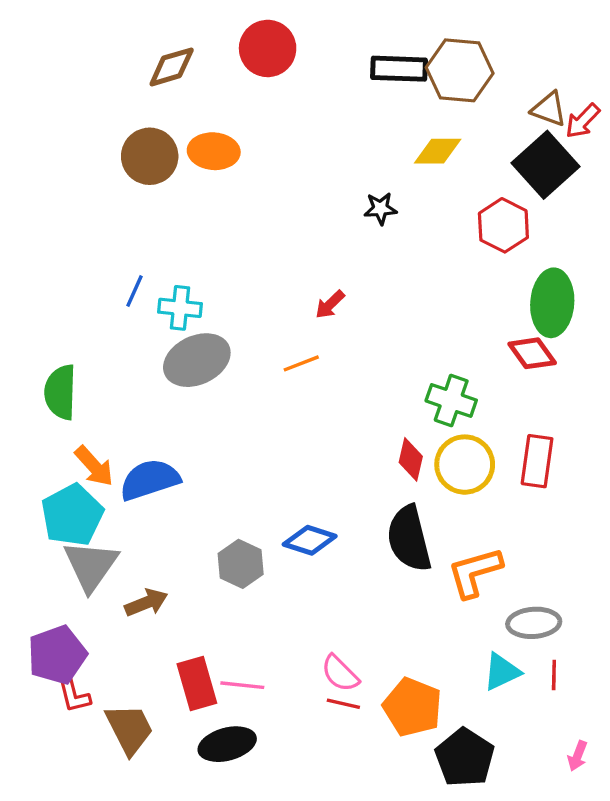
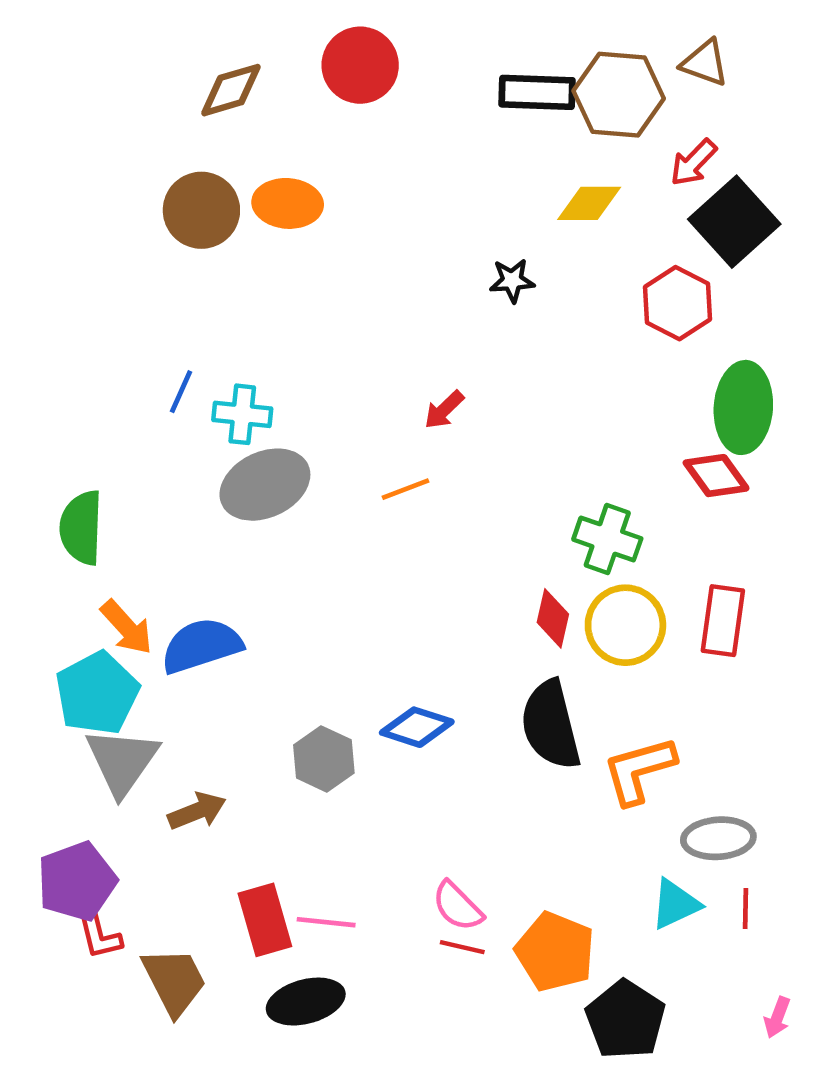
brown triangle: (549, 109) -> (705, 63), moved
red arrow: (583, 121) -> (693, 163), moved

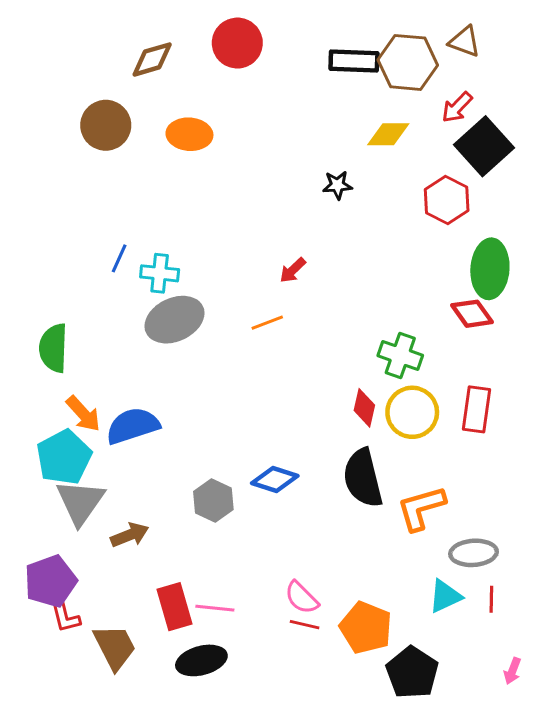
brown circle: (201, 210) -> (106, 125), moved

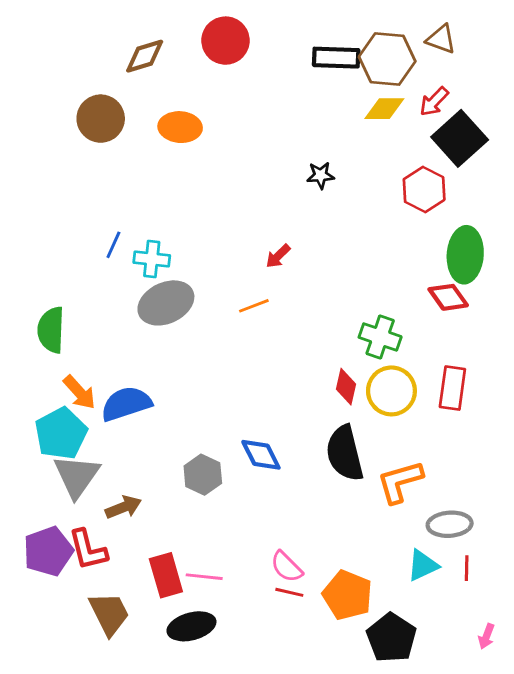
yellow diamond: (388, 134) -> (384, 109), moved
blue diamond: (275, 480) -> (261, 455), turned 45
red L-shape: (65, 617) -> (88, 550), moved, size x1.4

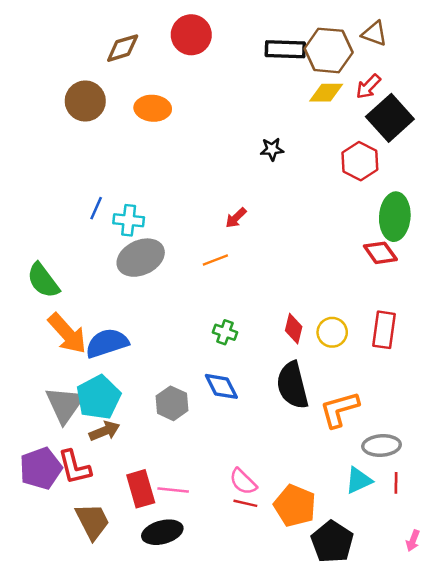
green semicircle: (51, 330) -> (43, 280), turned -39
green cross: (380, 337) -> (225, 332), moved, size x0.7
yellow circle: (391, 391) -> (332, 332), size x0.7
orange arrow: (79, 392) -> (67, 333), size x1.4
cyan pentagon: (61, 433) -> (99, 397), moved

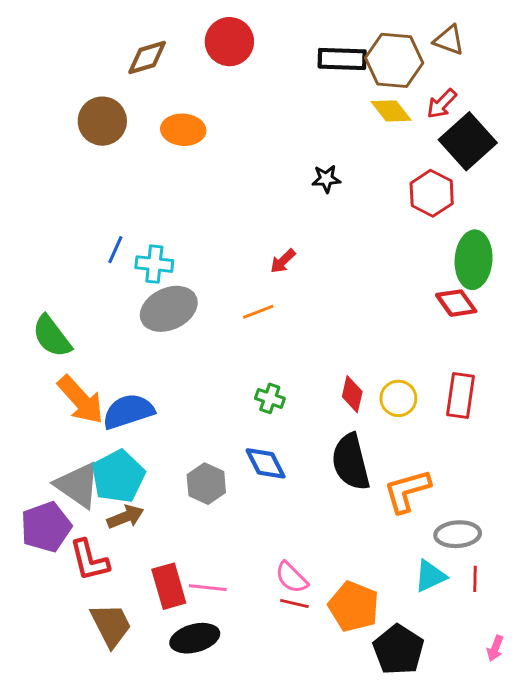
yellow diamond: (326, 93) -> (391, 111), turned 52
gray triangle: (65, 405) -> (78, 485), turned -30
purple pentagon: (41, 468) -> (46, 527), moved

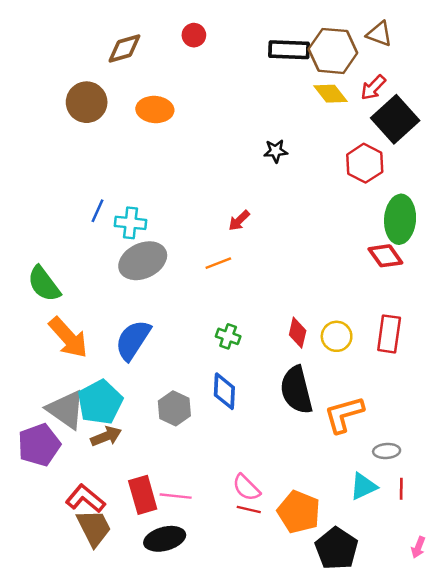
red circle: (229, 42) -> (194, 35), size x0.6
blue semicircle: (128, 411) -> (133, 340), moved, turned -39
blue diamond: (266, 463) -> (224, 391), turned 30
gray ellipse: (458, 534) -> (387, 451), size x0.7
red L-shape: (89, 560) -> (85, 499), moved, turned 144

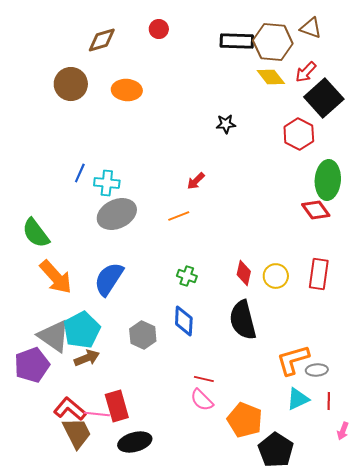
orange L-shape: (344, 414) -> (293, 360), moved
pink line: (176, 496) -> (97, 414), moved
red line: (249, 510) -> (204, 379), moved
pink arrow: (418, 547) -> (343, 431), moved

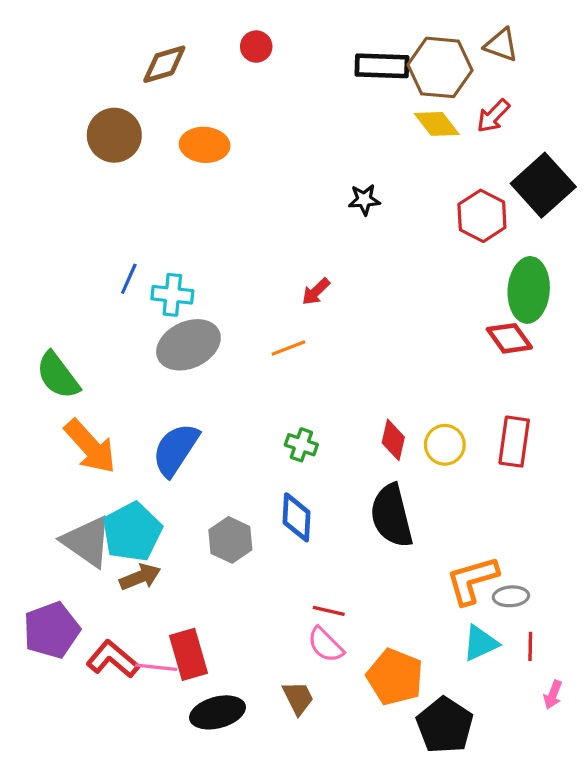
black square: (324, 98) -> (543, 185), moved
purple pentagon: (32, 365) -> (51, 630), moved
brown trapezoid: (77, 433) -> (298, 698), moved, size x0.7

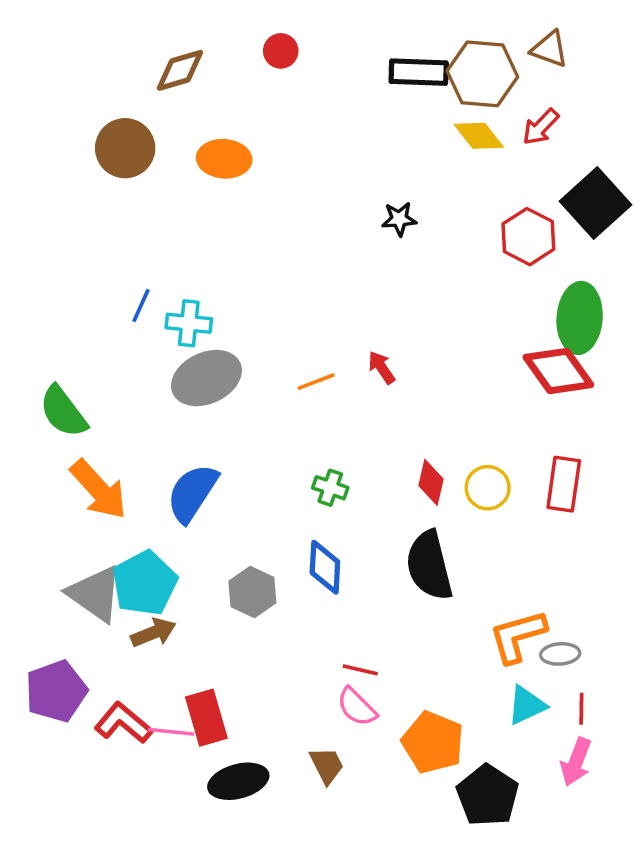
red arrow: (316, 292) -> (382, 367), moved, turned 100
red diamond: (509, 338) -> (558, 371), size x1.4
pink arrow: (553, 695) -> (576, 762), moved, size x1.5

